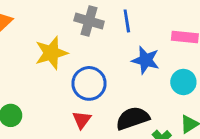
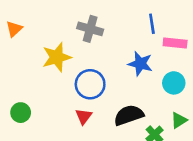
blue line: (127, 21) -> (152, 24), moved

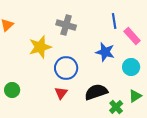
pink rectangle: (175, 43) -> (132, 36), turned 42

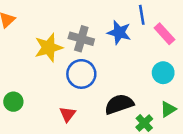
gray cross: (66, 25) -> (81, 39), moved
blue star: (105, 52) -> (119, 32), moved
red triangle: (61, 93) -> (67, 114), moved

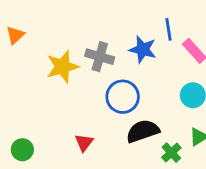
blue circle: (81, 74) -> (123, 97), moved
green circle: (13, 102) -> (22, 150), moved

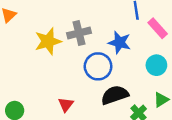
blue star: (143, 49) -> (119, 43), moved
gray cross: (100, 57) -> (79, 33), turned -30

